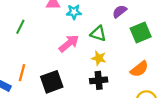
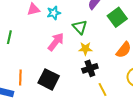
green triangle: (98, 34) -> (80, 27), turned 42
black square: (52, 82) -> (49, 79), turned -30

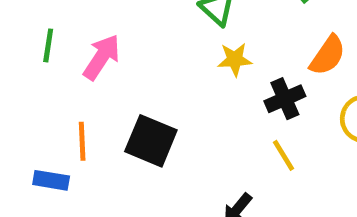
pink arrow: (56, 42) -> (102, 57), moved
black cross: (90, 68) -> (285, 99), moved

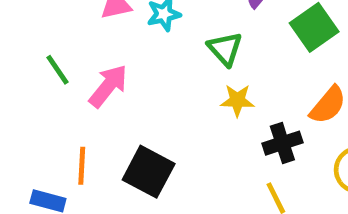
green line: (48, 45) -> (57, 70), turned -48

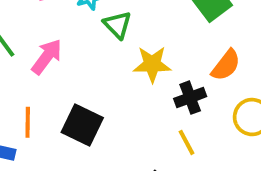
green triangle: (225, 49) -> (117, 25), moved
yellow star: (237, 100) -> (152, 64), size x1.4

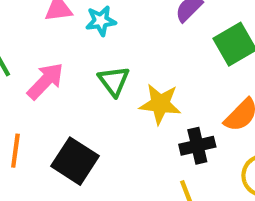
green triangle: (117, 25) -> (114, 81), moved

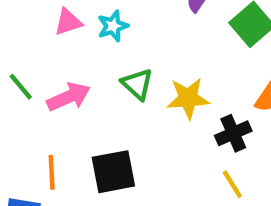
pink arrow: (45, 81) -> (69, 97), turned 33
black square: (75, 161) -> (113, 172), turned -33

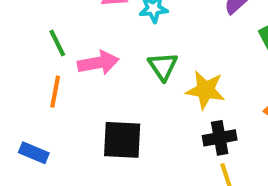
black cross: (233, 133) -> (220, 138), moved
orange line: (52, 172) -> (55, 92), moved

